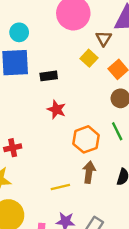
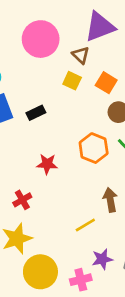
red star: (56, 110) -> (47, 164), moved
orange hexagon: (86, 139) -> (94, 148), moved

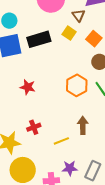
black rectangle: (36, 113) -> (39, 39), moved, size x1.6
red star: (47, 164) -> (28, 87), moved
red cross: (22, 200) -> (34, 127), moved

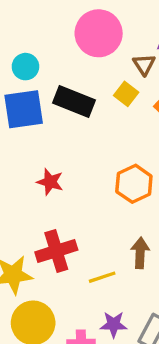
black rectangle: (39, 39) -> (74, 102), turned 35
red cross: (34, 127) -> (56, 251), size x1.6

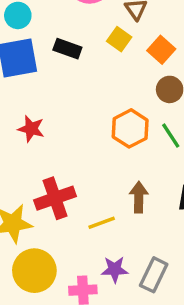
black rectangle: (74, 102) -> (67, 49), size x0.7
red star: (50, 182) -> (31, 129), moved

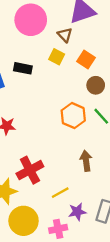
yellow line: (102, 223) -> (60, 193), moved

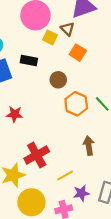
yellow square: (57, 57) -> (50, 37), moved
orange square: (86, 59) -> (78, 53), moved
brown circle: (96, 85) -> (58, 80), moved

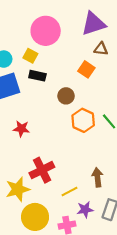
brown triangle: (67, 29) -> (101, 49), moved, turned -40
yellow square: (50, 37) -> (30, 56), moved
brown arrow: (89, 146) -> (97, 177), moved

